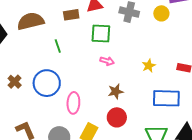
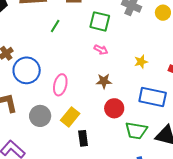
green line: (58, 46) -> (55, 26), turned 40
blue circle: (47, 83) -> (27, 70), moved
red circle: (117, 117) -> (114, 108), moved

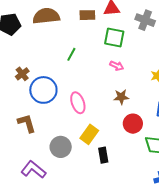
green line: (55, 26) -> (71, 54), moved
pink ellipse: (60, 85) -> (78, 103), turned -30
gray circle: (40, 116) -> (61, 147), moved

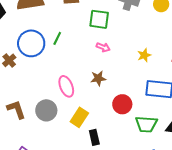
blue circle: (43, 90) -> (31, 43), moved
brown star: (121, 97) -> (98, 78), moved
gray circle: (61, 147) -> (46, 110), moved

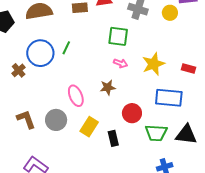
green square: (99, 19) -> (118, 36), moved
pink arrow: (103, 47) -> (120, 63), moved
yellow star: (144, 55) -> (153, 64), size x1.6
black rectangle: (94, 137) -> (113, 138), moved

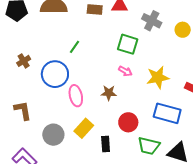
blue circle: (40, 53) -> (55, 74), moved
gray circle: (56, 120) -> (53, 135), moved

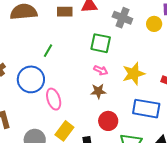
brown star: (109, 93) -> (98, 91), moved

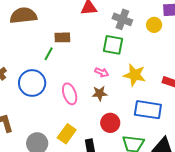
brown rectangle: (65, 12) -> (62, 37), moved
green square: (101, 43) -> (113, 45), moved
yellow star: (134, 74) -> (135, 75), turned 30
pink ellipse: (54, 99) -> (70, 94), moved

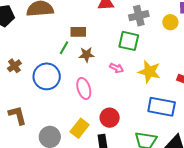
gray cross: (122, 19) -> (139, 16), turned -36
brown star: (100, 93) -> (87, 55), moved
red circle: (110, 123) -> (110, 118), moved

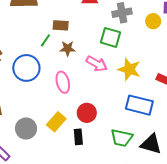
pink arrow: (117, 68) -> (97, 64), size x1.5

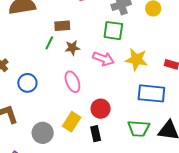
blue circle: (26, 68) -> (27, 83), moved, size x0.7

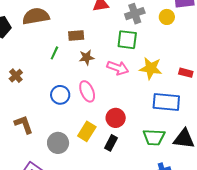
green line: (49, 43) -> (54, 53), moved
blue circle: (27, 83) -> (60, 95), moved
black rectangle: (96, 134) -> (111, 143), turned 42

